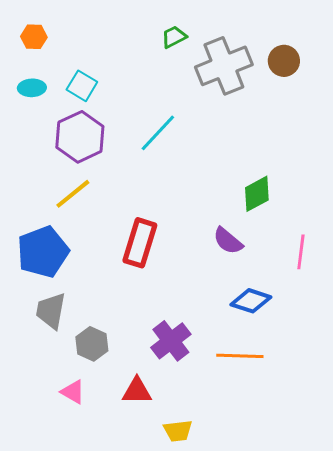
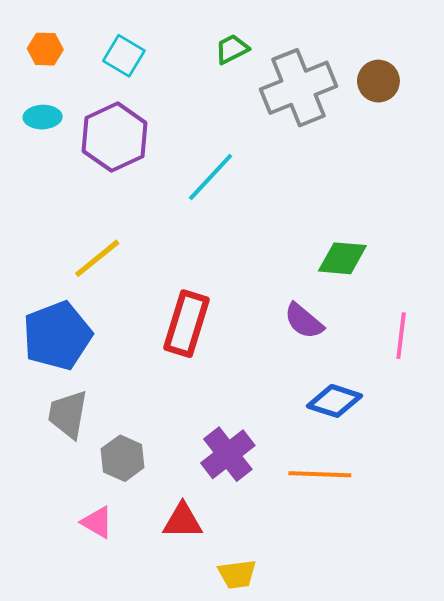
cyan square: (82, 86) -> (124, 56), moved
purple hexagon: (80, 137) -> (115, 137), moved
green diamond: (257, 194) -> (342, 258), turned 33

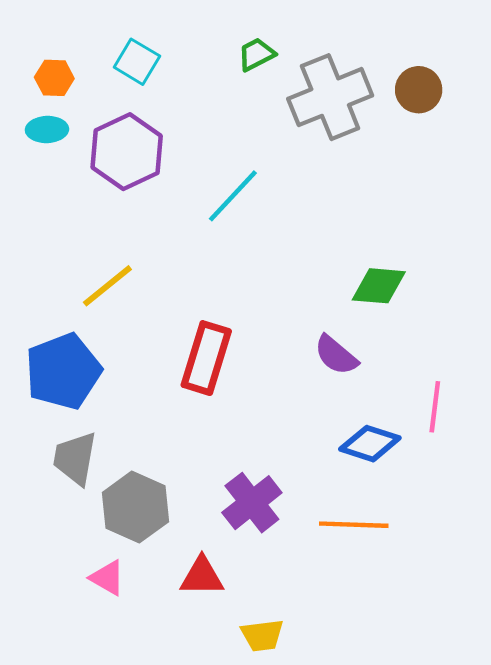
orange hexagon: (45, 49) -> (54, 78), moved
pink line: (401, 336) -> (435, 407), moved
gray hexagon: (123, 458) -> (135, 507), size x1.4

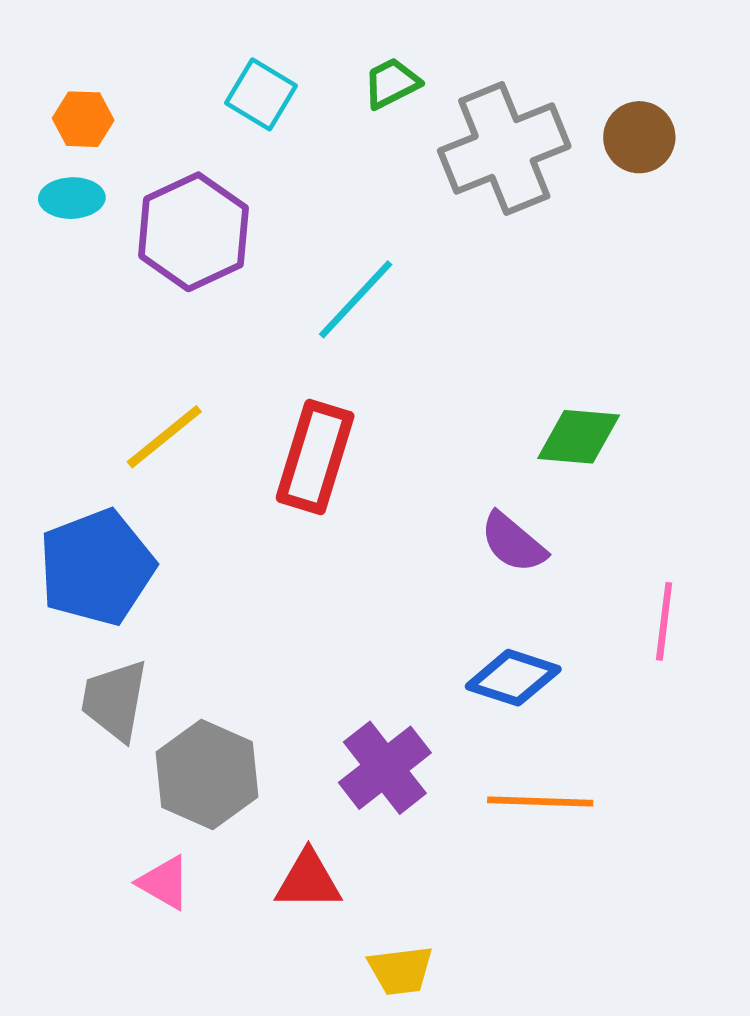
cyan square: (137, 62) -> (261, 94), moved
red rectangle: (206, 358) -> (315, 457), moved
blue diamond: (370, 444) -> (513, 678), moved

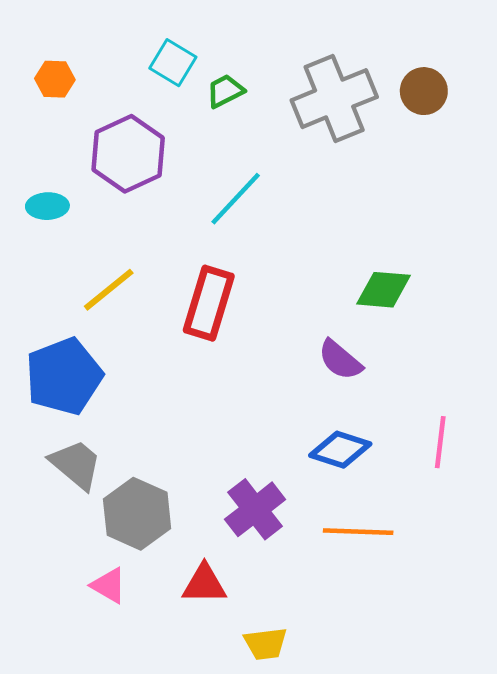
green trapezoid: (392, 83) -> (225, 91), moved
cyan ellipse: (72, 198) -> (47, 206), moved
pink line: (664, 621) -> (440, 442), moved
gray trapezoid: (115, 700) -> (76, 464), turned 120

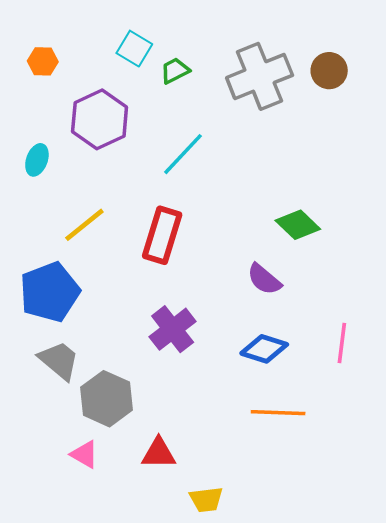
cyan ellipse: (47, 206) -> (37, 160), turned -68
green diamond: (384, 290) -> (298, 225), turned 39
purple cross: (255, 509) -> (173, 329), moved

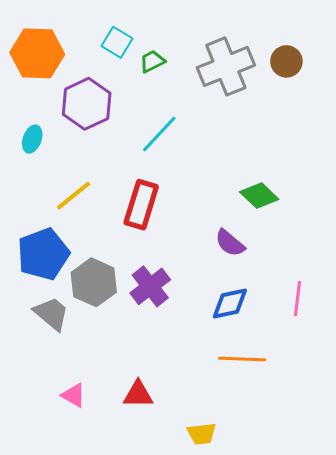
orange hexagon: (43, 61) -> (37, 53), size x2.0
blue diamond: (264, 349) -> (230, 304), turned -30
gray hexagon: (106, 399) -> (94, 282), moved
yellow trapezoid: (206, 500) -> (202, 434), moved

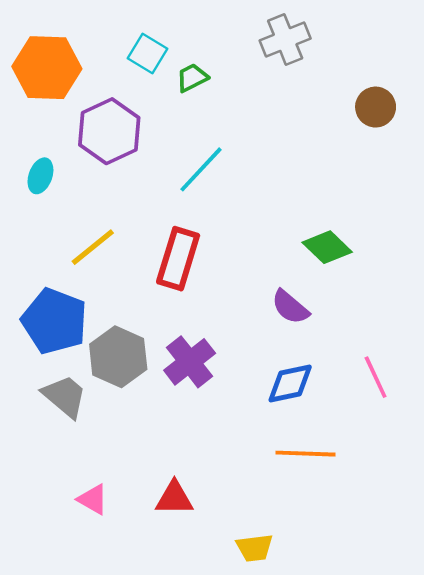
brown circle: (286, 61) -> (376, 107), moved
gray cross: (226, 66) -> (285, 39), moved, size x0.7
blue pentagon: (43, 254) -> (54, 321), turned -30
pink line: (298, 298) -> (376, 377), turned -32

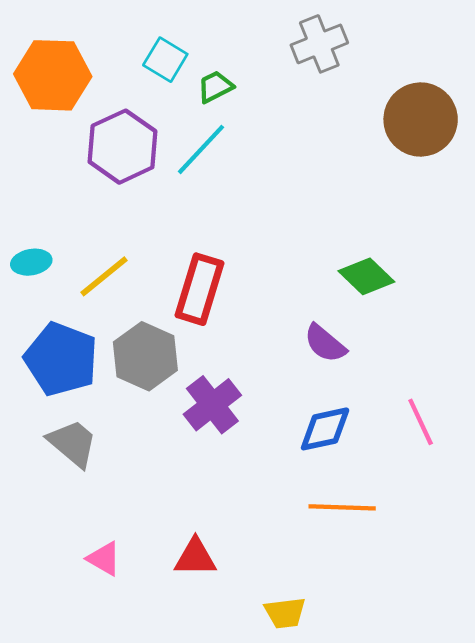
brown circle: (376, 107) -> (421, 120), size x1.6
cyan line: (201, 169) -> (201, 149), moved
cyan ellipse: (40, 176) -> (31, 262), moved, turned 60
gray hexagon: (118, 357) -> (145, 356), moved

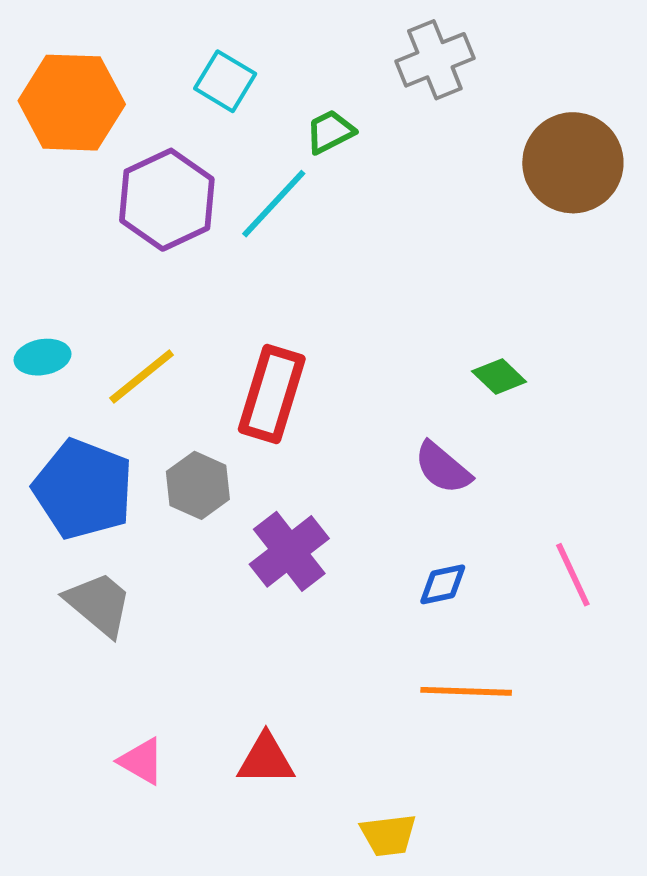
green trapezoid: (215, 87) -> (330, 132), moved
green diamond: (366, 276) -> (499, 377), size x0.7
gray hexagon: (145, 356) -> (198, 485), size x0.7
blue diamond: (325, 429) -> (443, 584), size x0.7

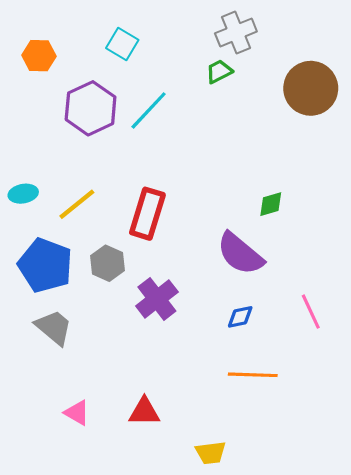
orange hexagon: (72, 103) -> (39, 56), size x0.6
green trapezoid: (330, 132) -> (219, 71), moved
green diamond: (499, 377) -> (271, 204), turned -60
purple semicircle: (443, 468) -> (240, 254), size x1.5

